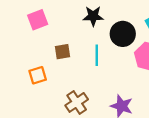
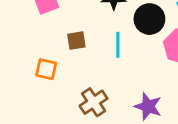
orange square: (38, 75) -> (46, 69), turned 30

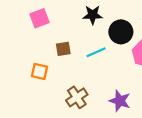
cyan line: (118, 45) -> (96, 52), turned 66

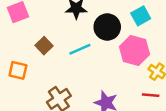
brown square: (63, 49) -> (44, 46), turned -35

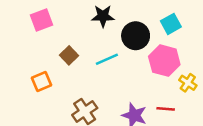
orange square: (18, 70) -> (42, 81), turned -36
red line: (151, 95) -> (166, 109), moved

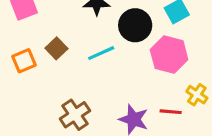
orange square: (42, 81) -> (24, 61), moved
yellow cross: (188, 83) -> (197, 95), moved

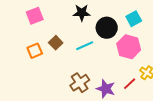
red line: (171, 112) -> (130, 84), turned -48
brown cross: (75, 115) -> (80, 83), moved

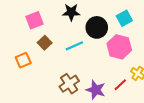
pink square: (35, 16) -> (34, 20), moved
orange square: (35, 51) -> (23, 60), moved

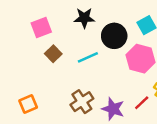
orange square: (23, 60) -> (28, 104), moved

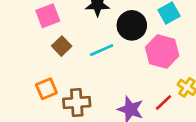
brown cross: (82, 102) -> (77, 102), moved, turned 30
orange square: (28, 104) -> (46, 89), moved

